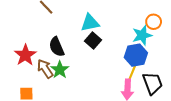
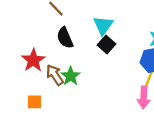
cyan triangle: (90, 23) -> (103, 25), turned -42
black semicircle: (57, 47) -> (65, 38), moved

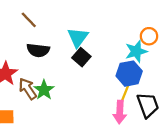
black semicircle: (65, 38) -> (38, 50), turned -60

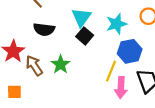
cyan star: (136, 51) -> (116, 24), moved
green star: (44, 90) -> (61, 64), moved
yellow line: (125, 95) -> (111, 71), moved

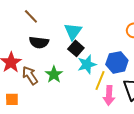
cyan star: (116, 24) -> (87, 64), moved

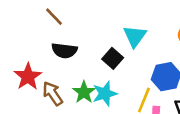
cyan triangle: (73, 31) -> (135, 36), moved
cyan star: (87, 64) -> (105, 94), moved

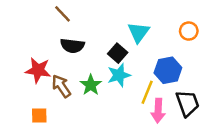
red star: (28, 77) -> (38, 70), turned -30
cyan star: (105, 94) -> (119, 75), moved

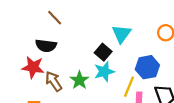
black semicircle: (72, 46) -> (46, 46), moved

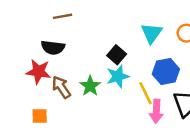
brown line: (55, 18) -> (63, 16), turned -56
cyan triangle: (121, 34) -> (151, 33), moved
yellow line: (129, 87) -> (145, 93), turned -48

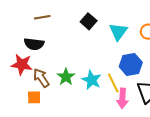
black square: (117, 55) -> (89, 21), moved
cyan star: (118, 76) -> (92, 80), moved, turned -30
orange square: (40, 116) -> (34, 97), moved

